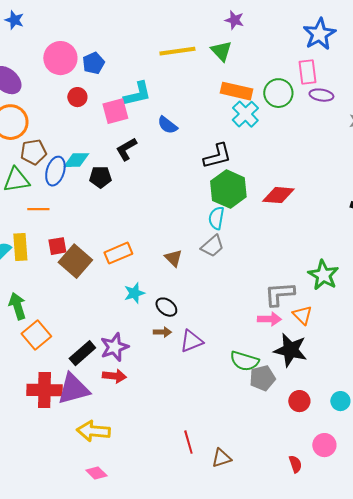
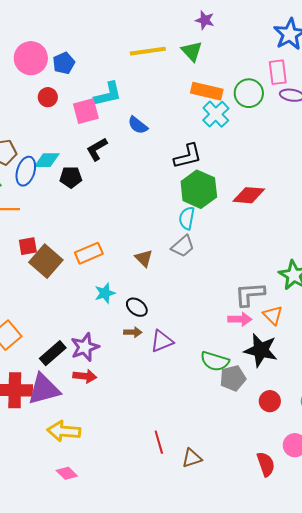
red semicircle: (295, 464) -> (266, 464), size x1.4

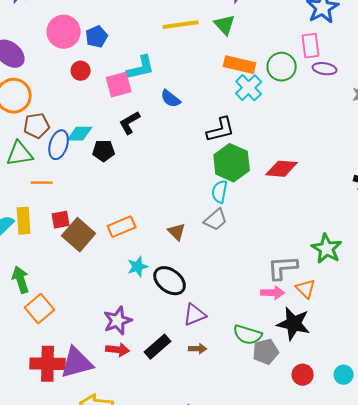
black ellipse: (137, 307) -> (170, 281), size x1.5
brown arrow: (133, 332) -> (198, 349), moved
black rectangle: (53, 353) -> (158, 347), moved

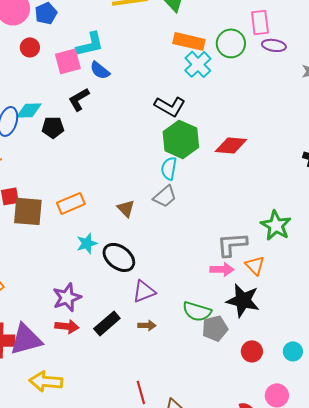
blue semicircle: (171, 99) -> (100, 70), moved
black L-shape: (221, 130) -> (170, 106), turned 44
brown square: (79, 235) -> (28, 211), turned -36

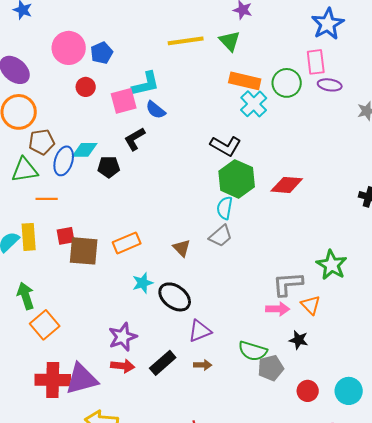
black star: (243, 300) -> (299, 340), size x0.6
cyan circle: (293, 351) -> (349, 391), size x1.4

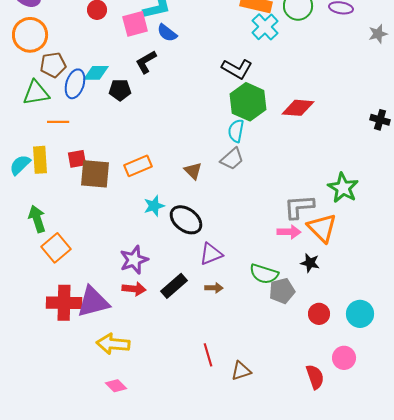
orange triangle: (311, 305) -> (322, 228), size x1.5

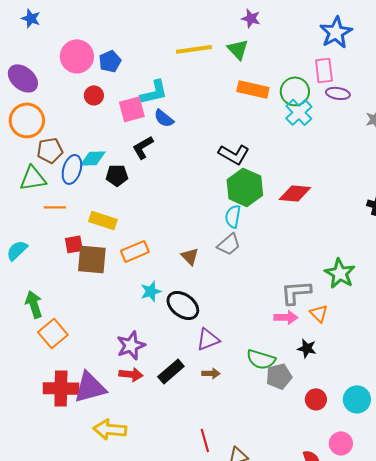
cyan cross: (265, 27) -> (299, 112), moved
yellow rectangle: (40, 160) -> (103, 220), moved, turned -68
orange triangle: (322, 228) -> (319, 313), size x0.6

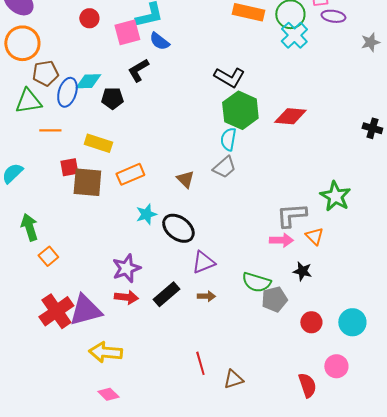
orange square: (53, 333) -> (48, 256), size x0.7
red cross: (61, 388) -> (56, 311), turned -36

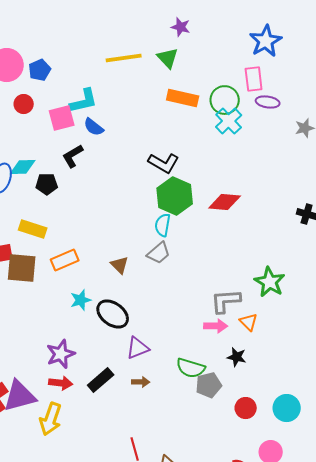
yellow arrow: (105, 352) -> (51, 419), moved, turned -76

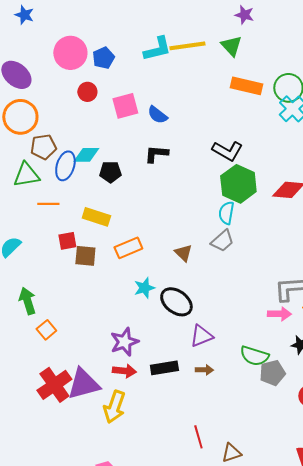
cyan L-shape: (84, 101) -> (157, 49), moved
black L-shape: (73, 156) -> (156, 154), moved, turned 35
brown square: (22, 268) -> (85, 256), size x0.7
black rectangle: (101, 380) -> (164, 368), turned 32

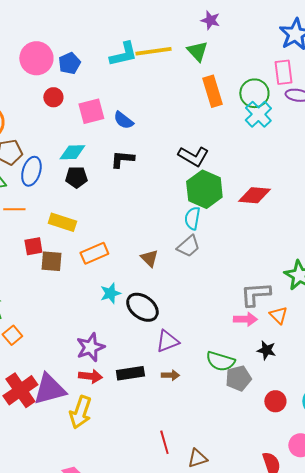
orange rectangle: (246, 86) -> (212, 91), turned 60
cyan diamond: (86, 155) -> (72, 152), moved

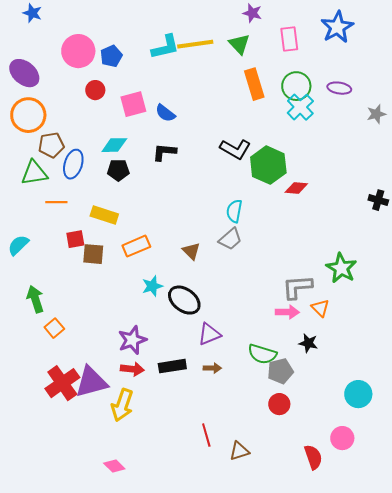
pink rectangle: (283, 72) -> (289, 39), moved
green hexagon: (204, 189) -> (268, 165), moved
red diamond: (254, 195) -> (296, 188), size x0.7
red circle: (275, 401) -> (279, 404), moved

